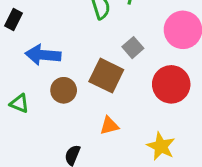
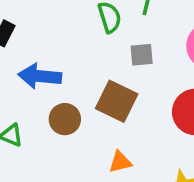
gray square: (133, 48) -> (142, 55), moved, turned 36

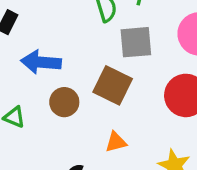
gray square: (142, 55) -> (136, 42), size x1.5

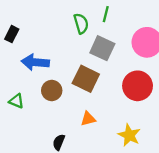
gray square: (136, 42) -> (102, 48), turned 30

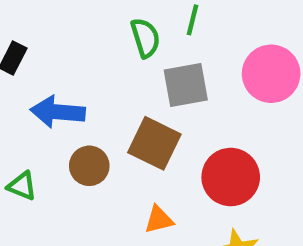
gray square: (102, 48) -> (186, 85), turned -35
red circle: (138, 86) -> (231, 177), moved

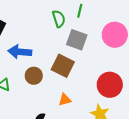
gray square: (186, 85) -> (77, 40), turned 30
red circle: (231, 177) -> (110, 85), moved

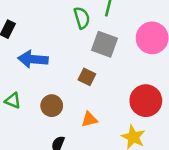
brown square: (63, 66) -> (87, 77), size x0.6
brown circle: (34, 76) -> (52, 106), moved

